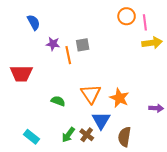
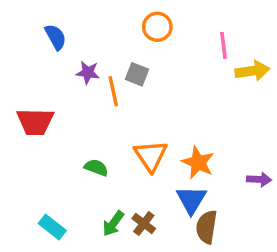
orange circle: (127, 16) -> (157, 27), moved
pink line: (145, 22) -> (223, 45), moved
gray square: (83, 45) -> (137, 74), turned 32
blue triangle: (101, 120) -> (191, 200), moved

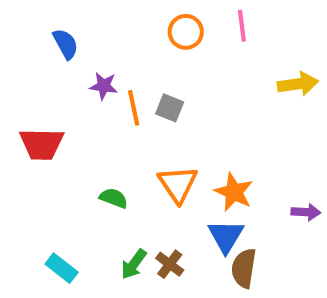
pink line: (223, 45) -> (242, 26), moved
gray square: (137, 74) -> (170, 108), moved

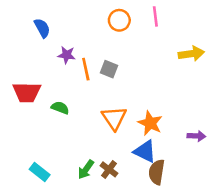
green semicircle: (114, 198) -> (60, 108), moved
blue triangle: (226, 236) -> (145, 151), turned -35

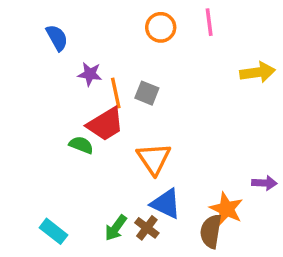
red trapezoid: (27, 92) -> (105, 124), moved, turned -32
orange star: (150, 123) -> (226, 209), moved
blue triangle: (145, 151) -> (166, 204), moved

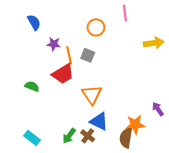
orange circle: (161, 27) -> (96, 27), moved
green semicircle: (81, 145) -> (32, 86), moved
purple arrow: (264, 183) -> (158, 109), turned -128
orange star: (226, 209) -> (135, 124), turned -30

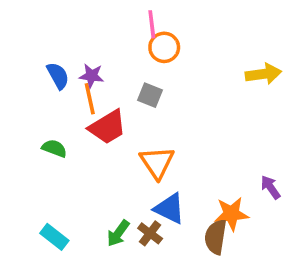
pink line: (125, 13) -> (152, 24), moved
blue semicircle: (34, 22) -> (58, 76), moved
orange line: (69, 55) -> (90, 99), moved

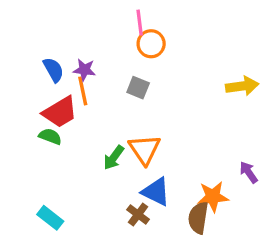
yellow arrow: (263, 74) -> (242, 86), moved
red trapezoid: (107, 127) -> (60, 112), moved
green arrow: (118, 233) -> (114, 158), moved

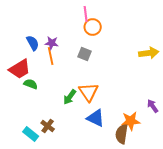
red trapezoid: (60, 112) -> (20, 69), moved
brown cross: (138, 215) -> (48, 126), moved

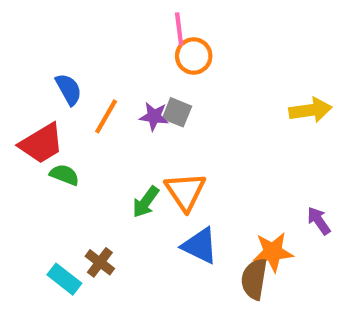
purple star: (52, 43) -> (154, 116), moved
orange line: (51, 56) -> (106, 116), turned 42

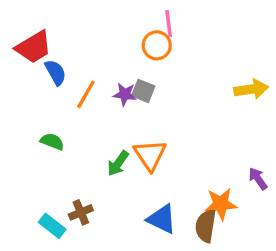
pink line: (179, 29) -> (169, 23), moved
red trapezoid: (41, 144) -> (34, 47), moved
blue triangle: (200, 246) -> (162, 219), moved
brown cross: (100, 262) -> (81, 212), turned 30

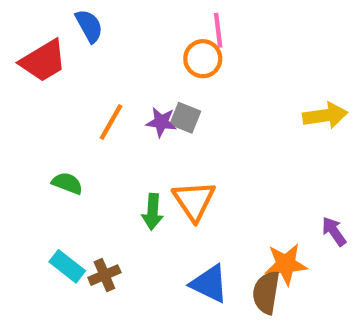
blue semicircle: (56, 72) -> (89, 26), moved
green arrow: (118, 163) -> (153, 212), turned -32
cyan rectangle: (52, 226) -> (67, 266), moved

